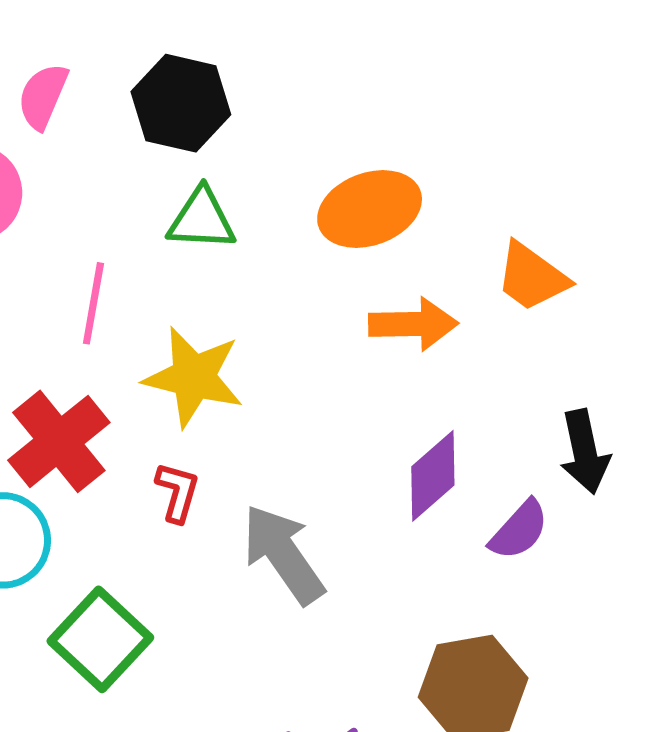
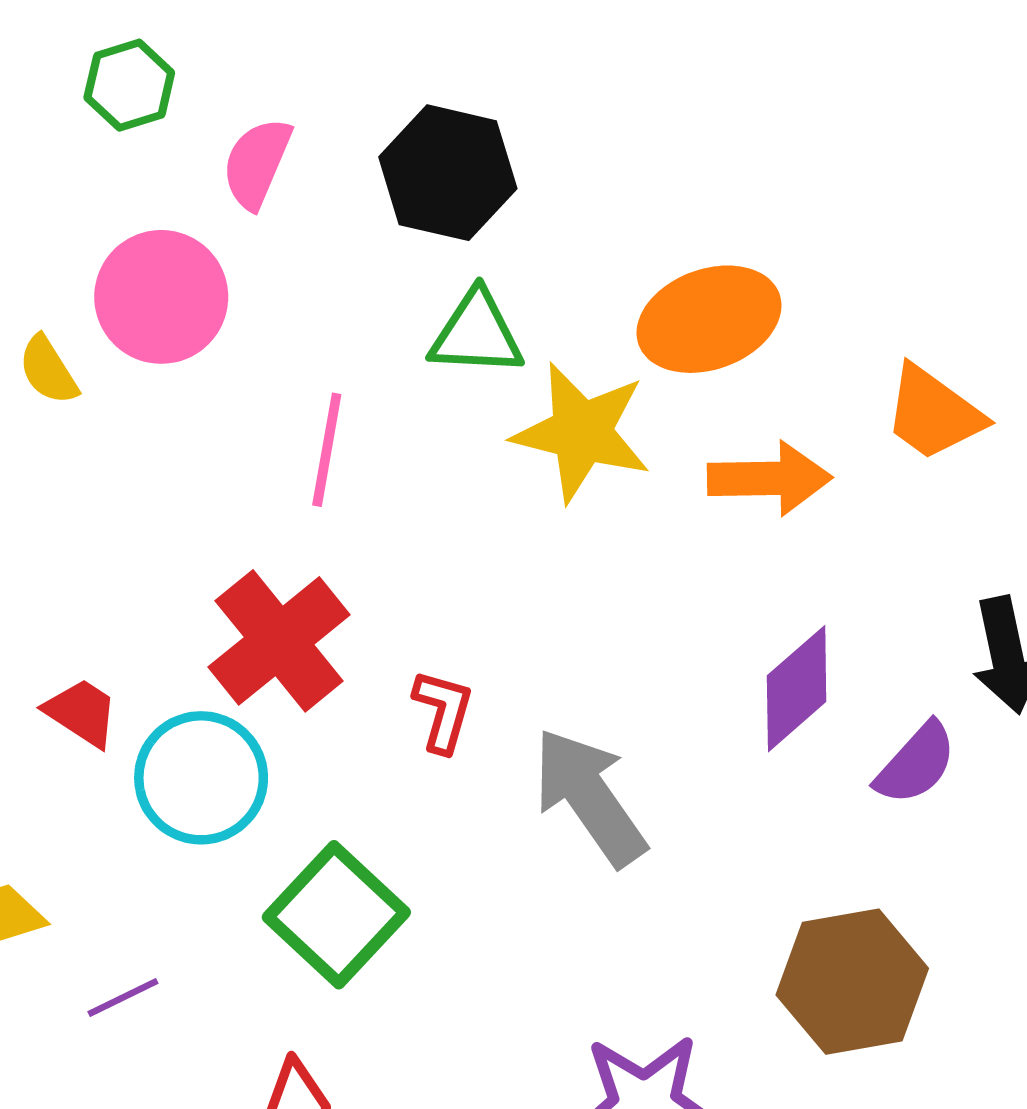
yellow star: (194, 377) -> (582, 432), moved

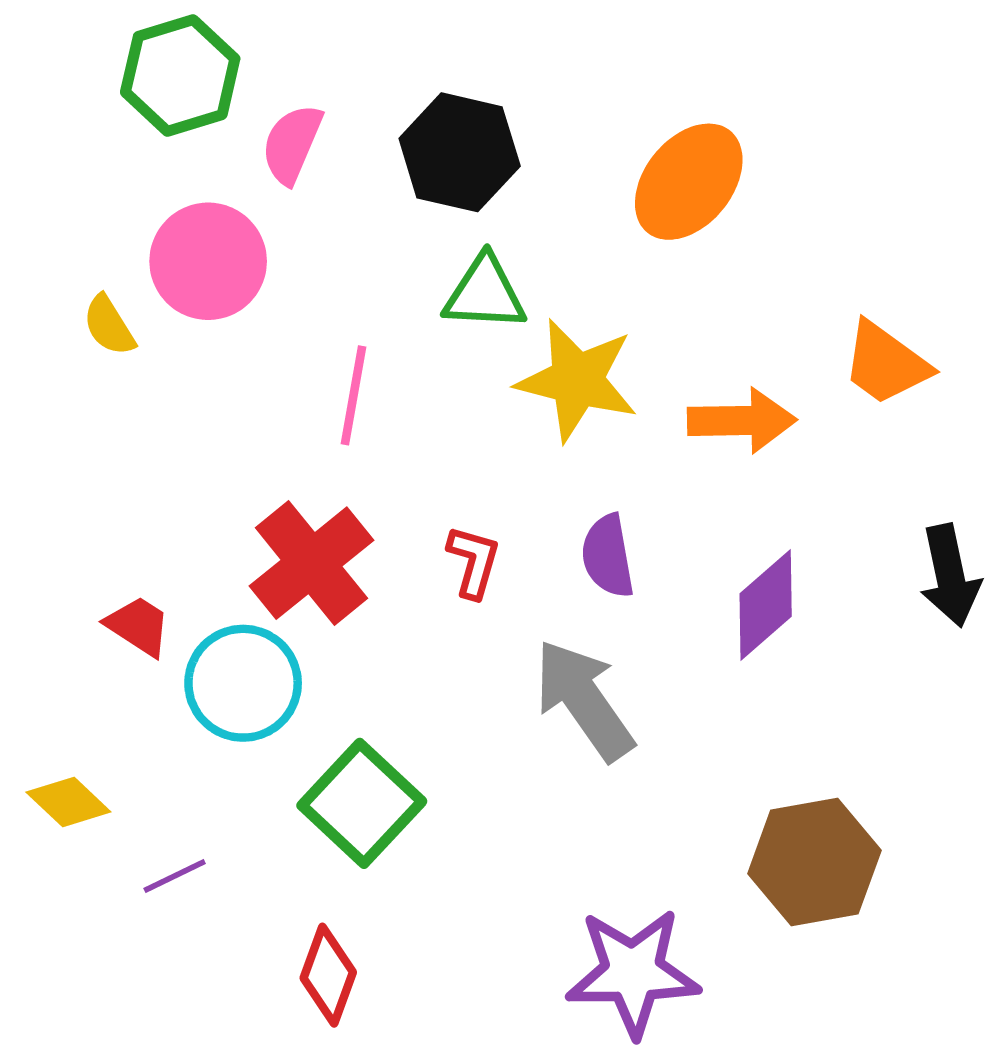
green hexagon: (129, 85) -> (180, 75), size x1.5
orange ellipse: (709, 319) -> (689, 182), moved, turned -31
red L-shape: (443, 711) -> (474, 562), moved
purple semicircle: (916, 763) -> (608, 556), moved, turned 128

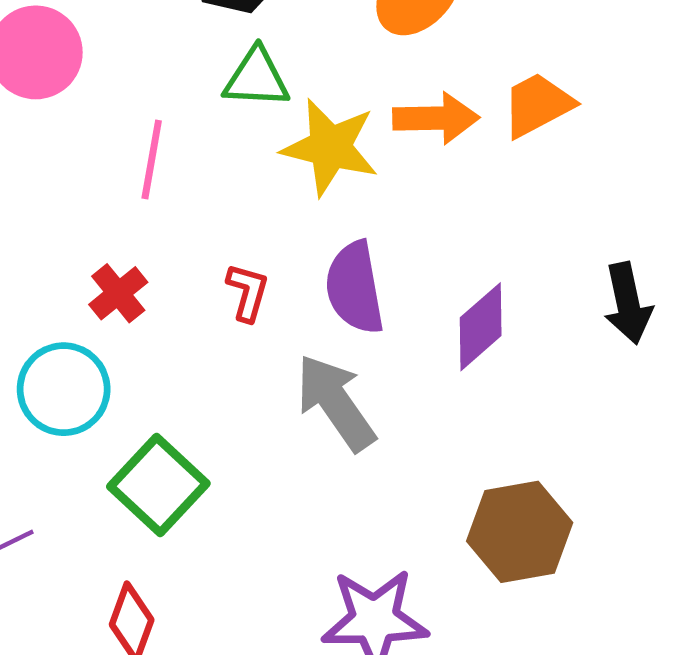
orange trapezoid: (886, 363) -> (537, 105), moved, turned 116
orange arrow: (742, 421) -> (436, 118), moved
purple semicircle: (608, 556) -> (355, 288), size x1.4
red cross: (312, 563) -> (118, 293), size x0.6

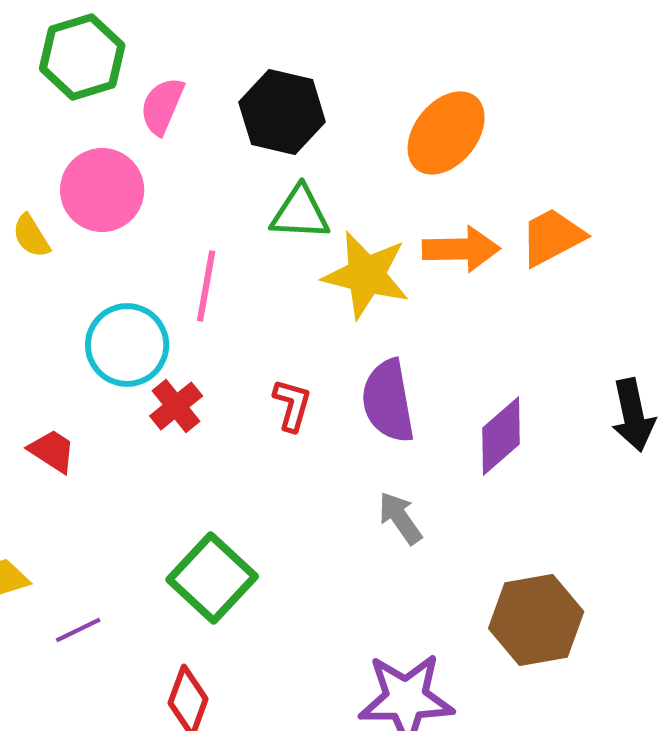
cyan circle: (64, 389) -> (127, 345), moved
gray arrow: (336, 403) -> (400, 518), moved, size x0.6

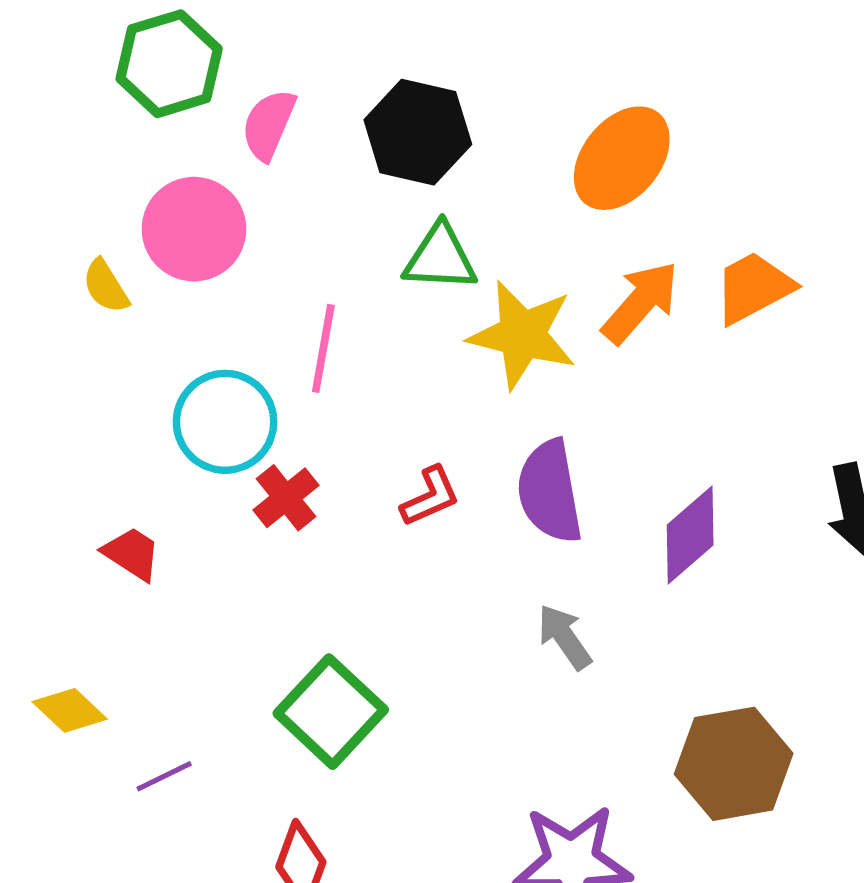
orange arrow: (461, 249) -> (640, 302), turned -48
red L-shape: (292, 405) -> (430, 496), turned 50

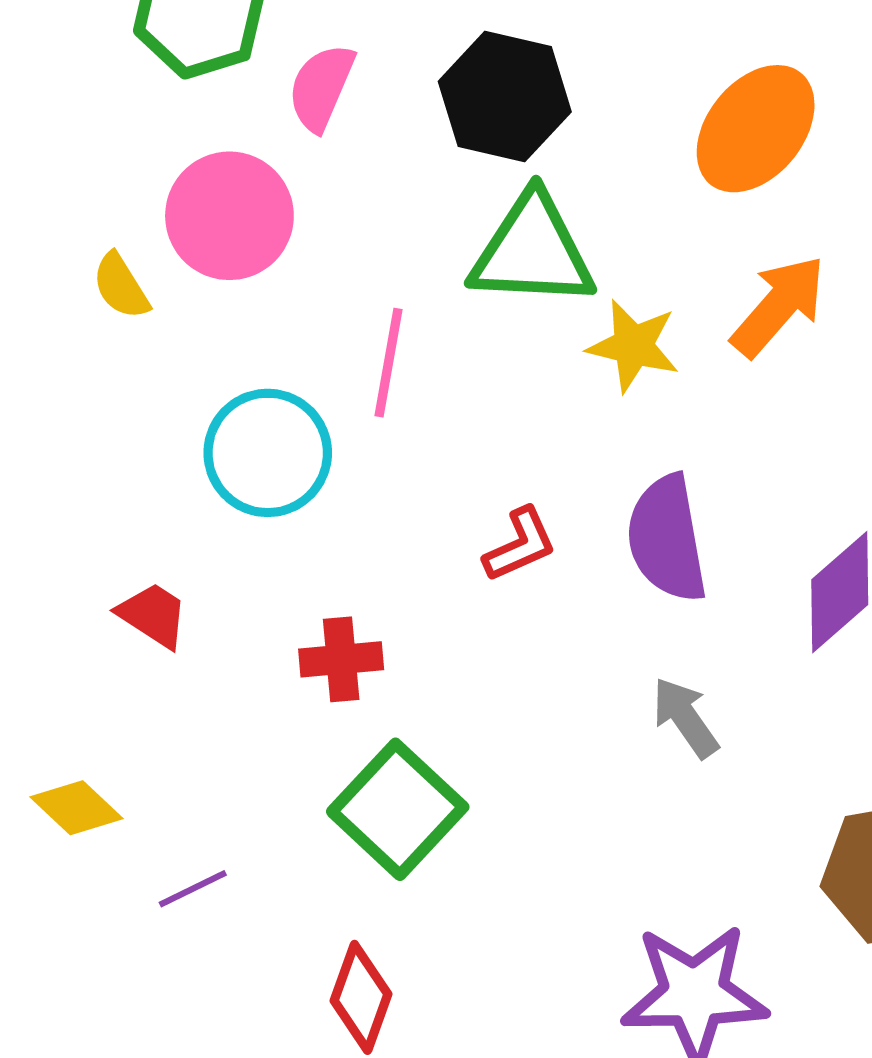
green triangle: (440, 258) -> (532, 251), size x1.4
yellow star: (522, 335) -> (633, 346), size x0.7
red cross: (286, 498) -> (341, 659), moved, turned 34

